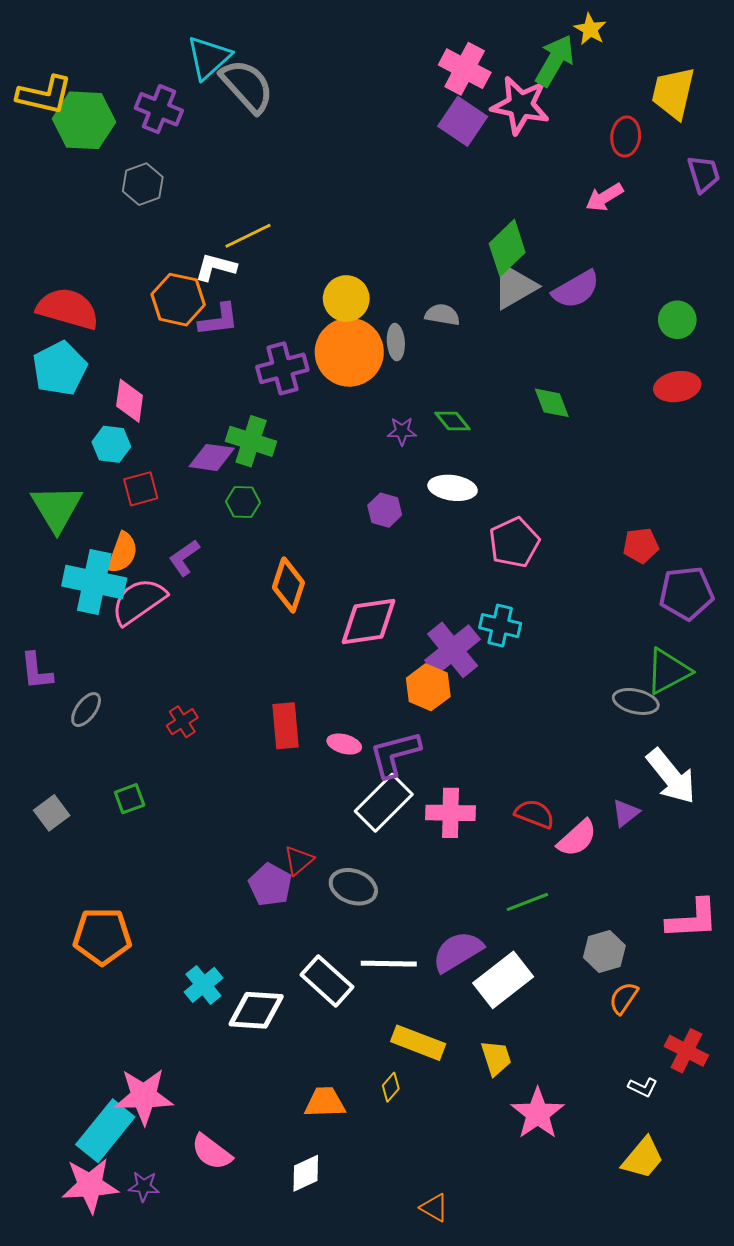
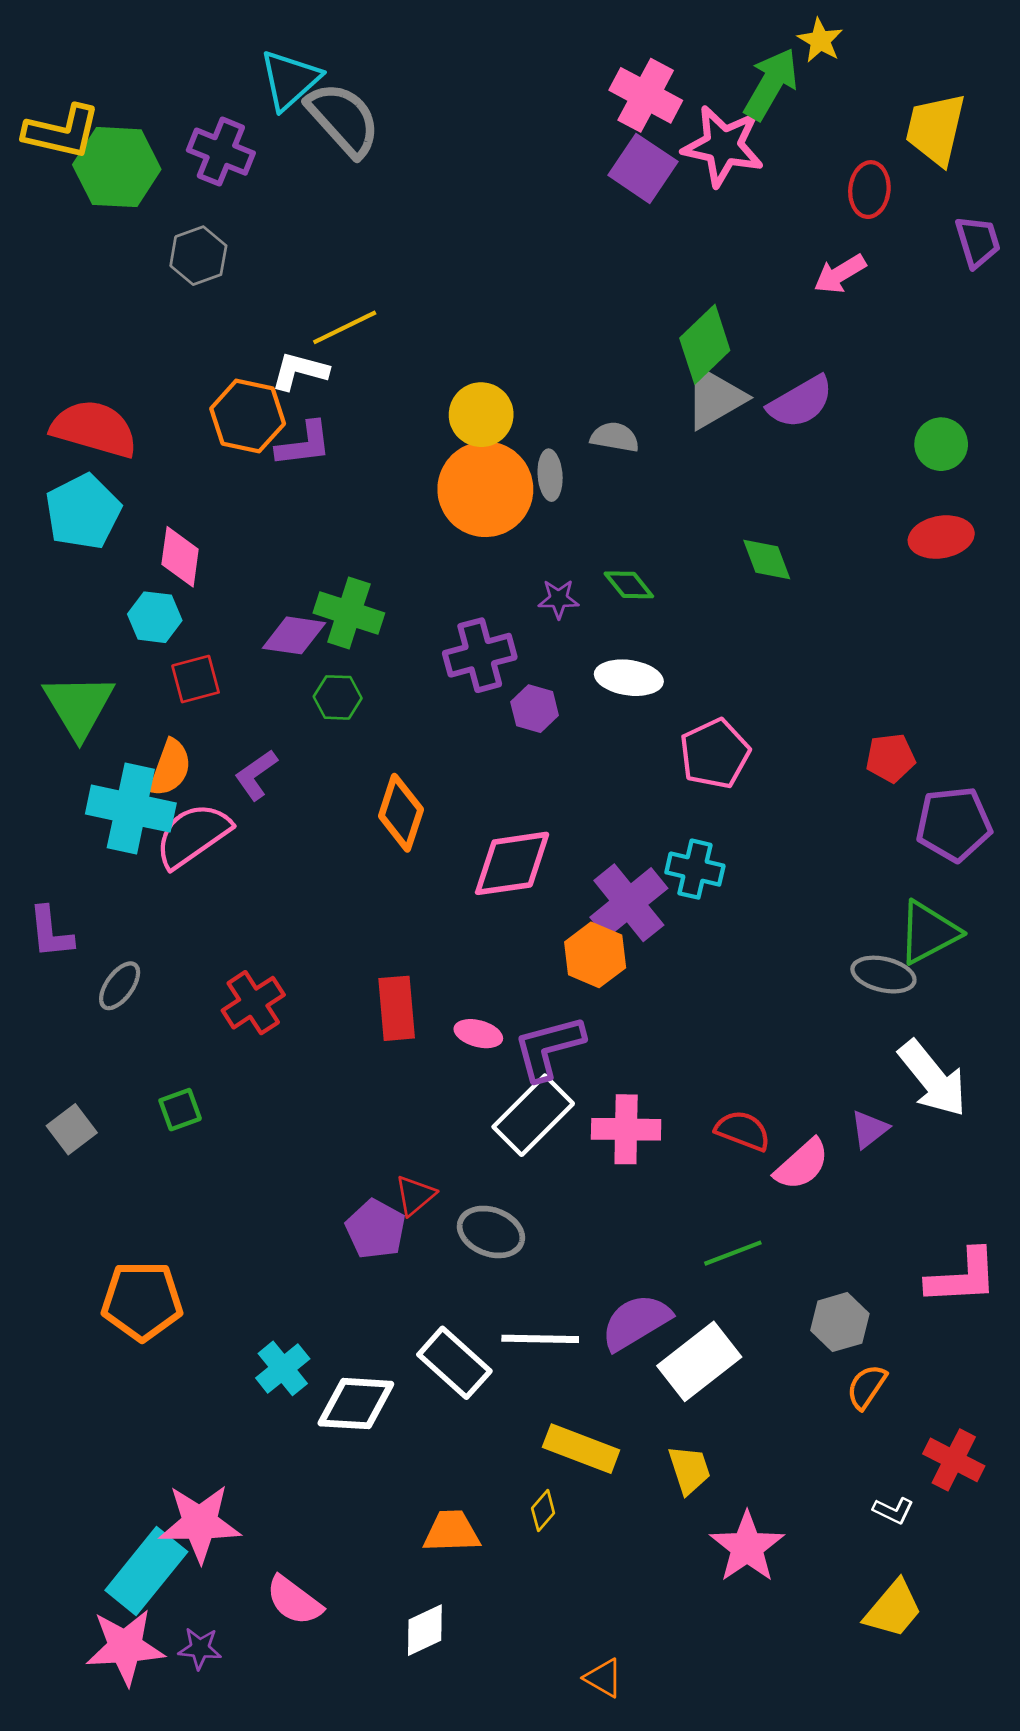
purple cross: (282, 368) -> (480, 655), moved
red cross: (182, 722) -> (253, 1003), size x1.4

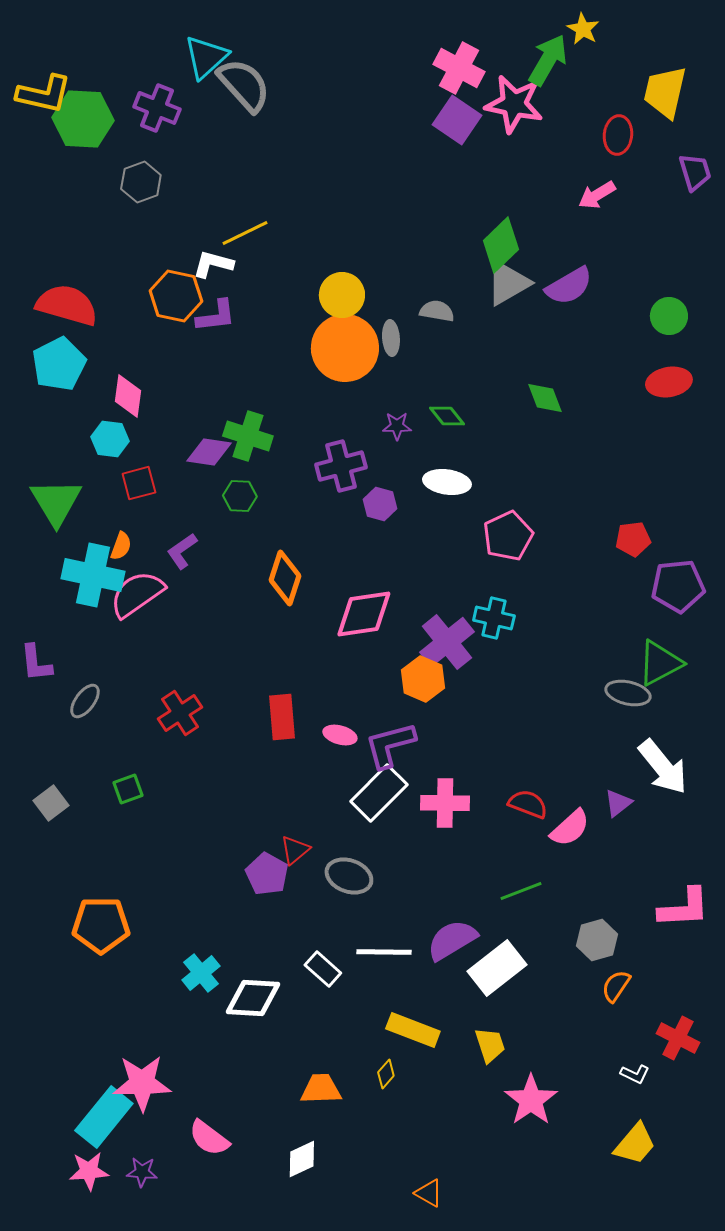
orange semicircle: (170, 768) -> (121, 546), size x0.7
white rectangle: (454, 1363) -> (323, 969), size x0.7
pink star: (125, 1647) -> (89, 1171), size x0.7

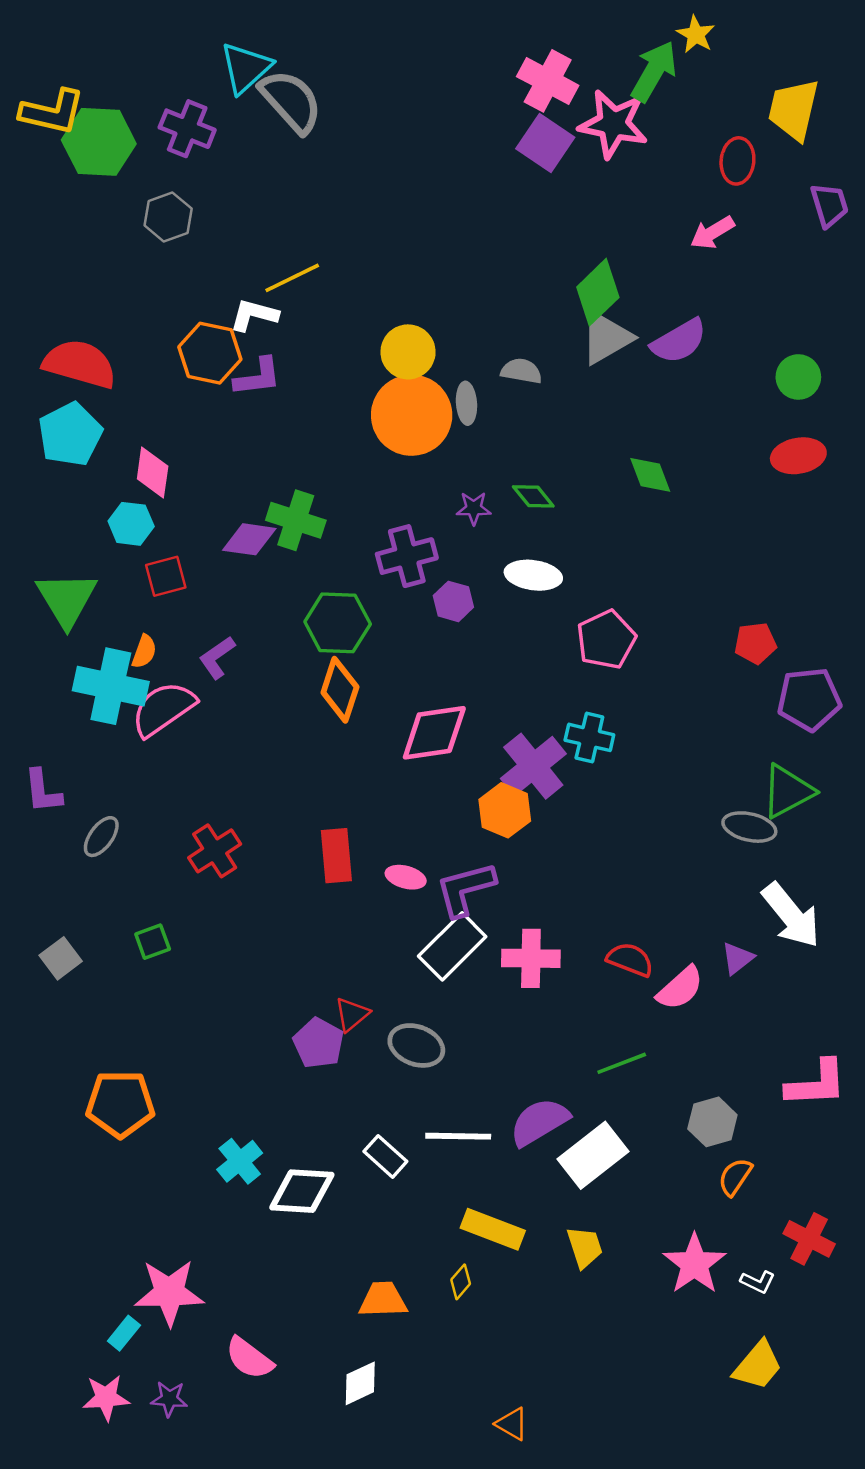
green hexagon: (240, 496) -> (338, 623), moved, size x1.6
pink star: (531, 1100) -> (694, 1264), moved
cyan rectangle: (104, 1117) -> (124, 1333), size x0.5

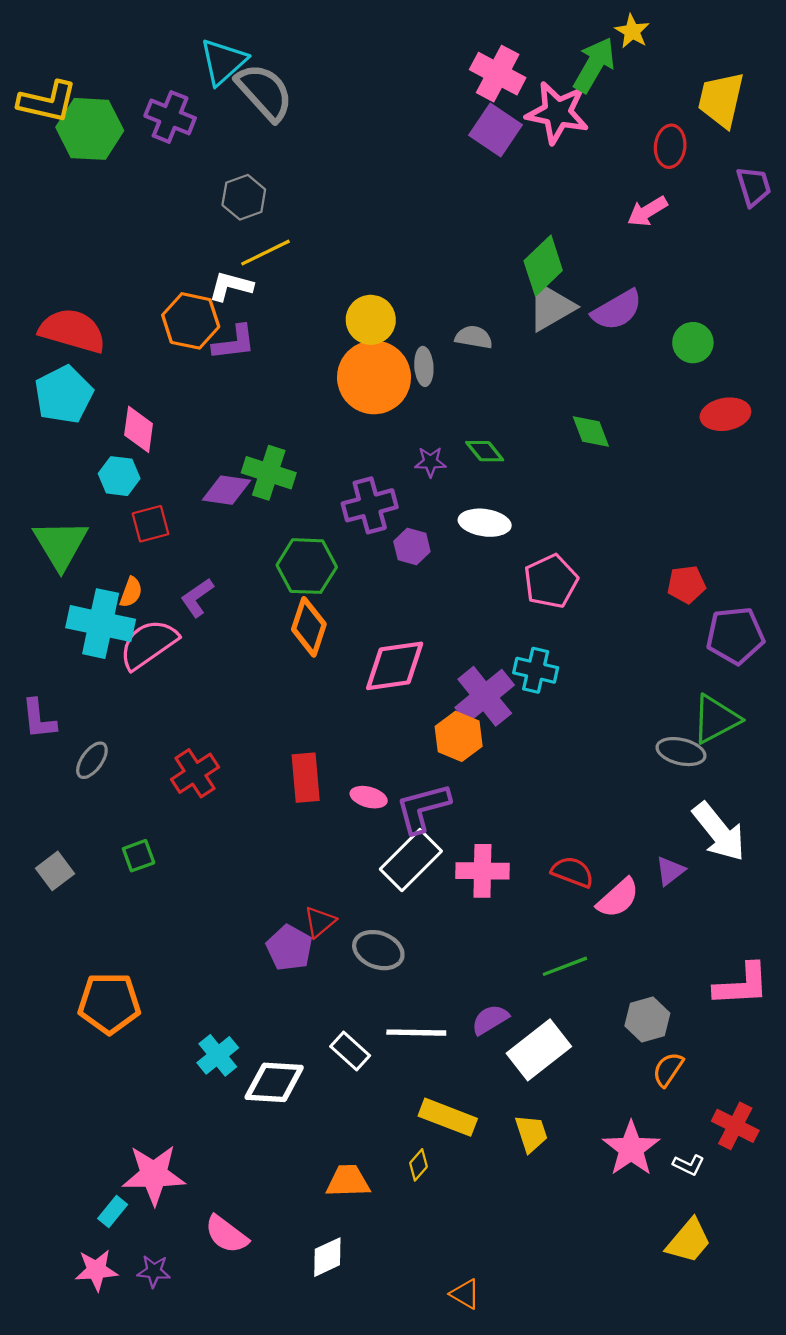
gray hexagon: (168, 217) -> (244, 197), moved
green circle: (798, 377) -> (693, 343), moved
purple semicircle: (539, 1122) -> (490, 1020), size x0.7

